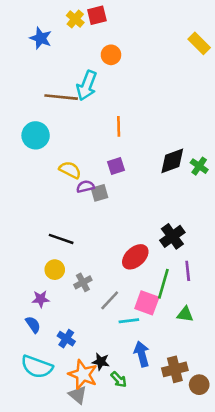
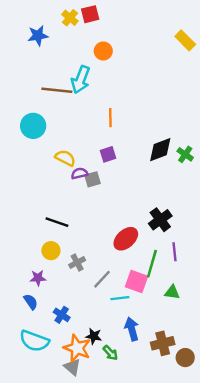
blue star: (41, 38) -> (38, 36), turned -30

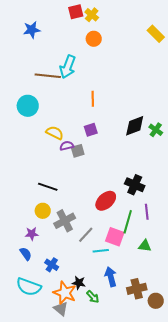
yellow cross: (70, 18) -> (92, 15), moved
orange circle: (103, 51) -> (94, 39), moved
black cross: (160, 220) -> (135, 185), turned -30
gray cross: (77, 263) -> (65, 221), size x1.5

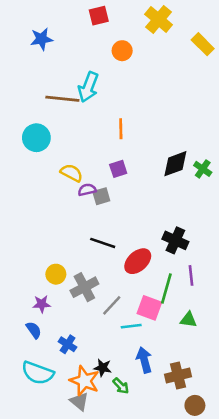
yellow cross: (92, 15) -> (159, 19), moved, size x1.5
black line: (48, 187) -> (103, 243), moved
brown circle: (156, 301) -> (195, 405), moved

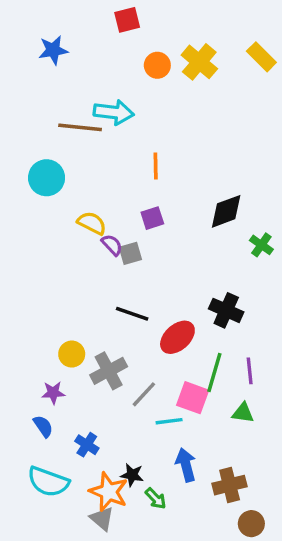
yellow cross: (159, 19) -> (199, 62), moved
cyan arrow: (88, 87) -> (114, 112), turned -104
green cross: (203, 169) -> (261, 245), moved
purple semicircle: (87, 190) -> (112, 245), turned 60
purple line: (191, 275) -> (250, 371), moved

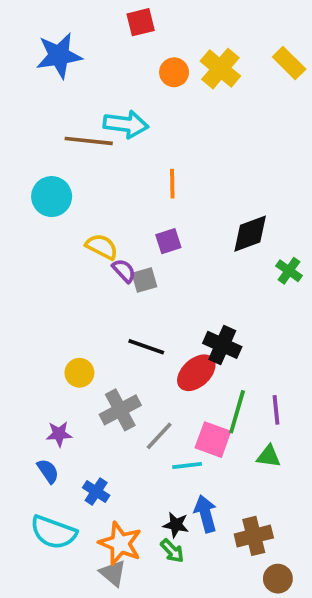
blue star: (53, 50) -> (59, 56), size x1.4
black cross: (226, 310) -> (222, 345), moved
yellow circle: (72, 354) -> (79, 373), moved
black star: (132, 475) -> (176, 525), moved

